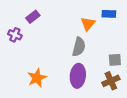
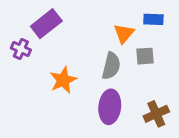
purple rectangle: (33, 17) -> (46, 24), size x1.5
gray square: (115, 60) -> (145, 56), moved
orange star: (37, 78) -> (63, 80), moved

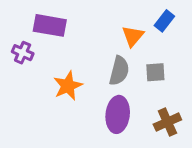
blue rectangle: (153, 19) -> (164, 21), turned -54
purple rectangle: (46, 24) -> (50, 25), turned 48
gray square: (145, 56) -> (155, 72), moved

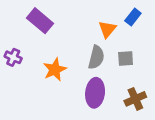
purple rectangle: (50, 25) -> (40, 21), turned 30
purple cross: (23, 53) -> (13, 57), moved

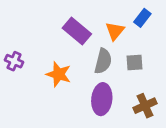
purple rectangle: (40, 21) -> (77, 31), moved
orange star: (55, 70) -> (59, 74), turned -30

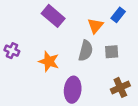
purple rectangle: (77, 31) -> (53, 16), moved
purple ellipse: (102, 99) -> (73, 90), moved

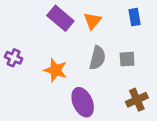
blue rectangle: (118, 15) -> (134, 17), turned -48
orange triangle: (95, 26) -> (92, 21), moved
purple ellipse: (73, 90) -> (83, 102), turned -30

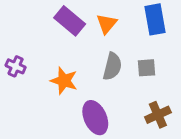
blue rectangle: (134, 17) -> (155, 19), size x1.5

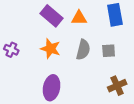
orange triangle: (107, 24) -> (79, 18), turned 49
orange star: (64, 81) -> (50, 49), moved
purple ellipse: (95, 118) -> (52, 88), moved, turned 35

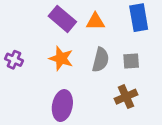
brown cross: (117, 86) -> (126, 97), moved

